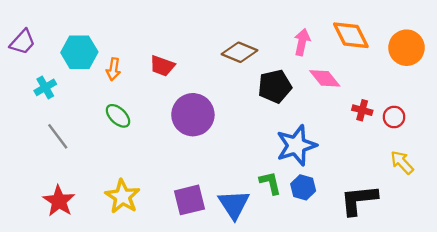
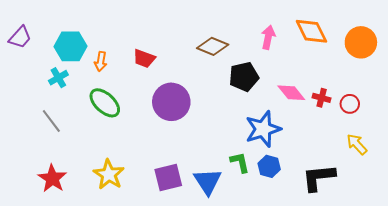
pink diamond: (325, 78) -> (291, 93), moved
cyan cross: (45, 87) -> (58, 78), moved
green ellipse: (118, 116) -> (105, 103), size x1.4

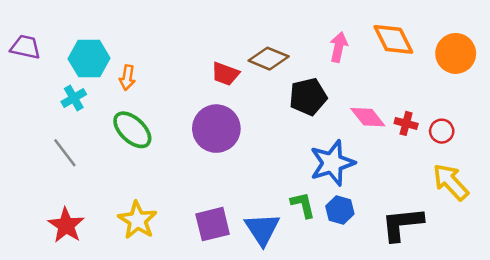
purple trapezoid: (20, 37) -> (25, 47), turned -120
red trapezoid: (144, 58) -> (225, 74), moved
yellow arrow: (357, 144) -> (451, 182), size x1.4

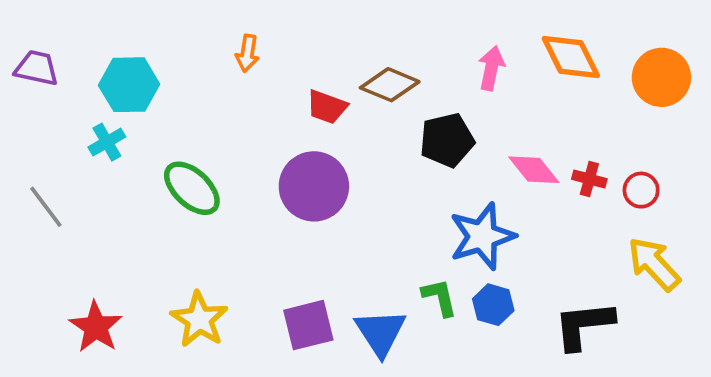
orange arrow: (127, 78) -> (247, 53), moved
gray line: (65, 153) -> (46, 207), moved

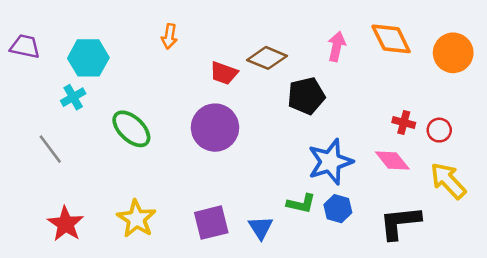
pink diamond: (534, 170) -> (392, 160), moved
gray line: (46, 207) -> (50, 149), moved
green L-shape: (440, 297) -> (301, 204), turned 116
blue triangle: (380, 332) -> (261, 228), size x0.7

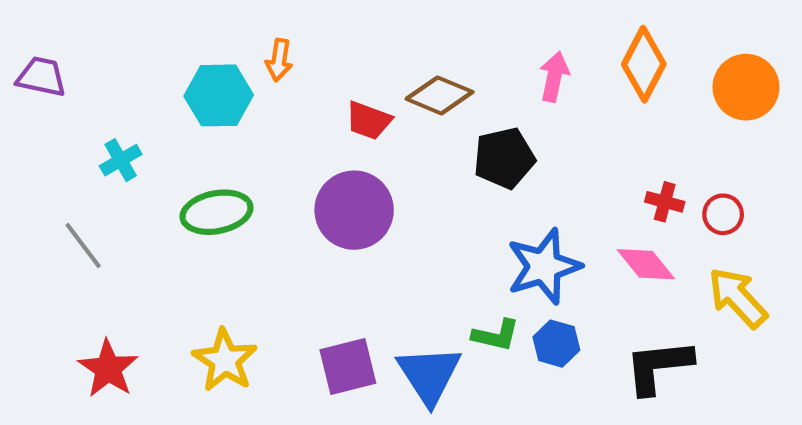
orange diamond: (391, 39) -> (644, 64), turned 54
cyan hexagon: (88, 58) -> (219, 95), moved
green ellipse: (131, 129) -> (217, 212), turned -54
blue triangle: (261, 228) -> (429, 375), size x1.6

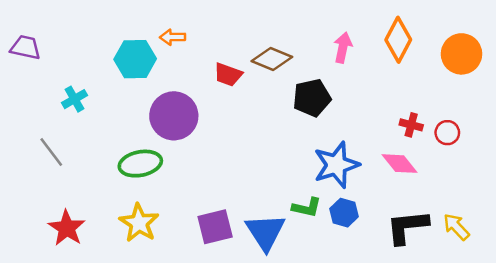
orange arrow: (279, 60) -> (173, 37), turned 80
purple circle: (354, 210) -> (174, 116), moved
green ellipse: (217, 212) -> (140, 164), moved
yellow arrow: (738, 298) -> (456, 227), moved, size x0.7

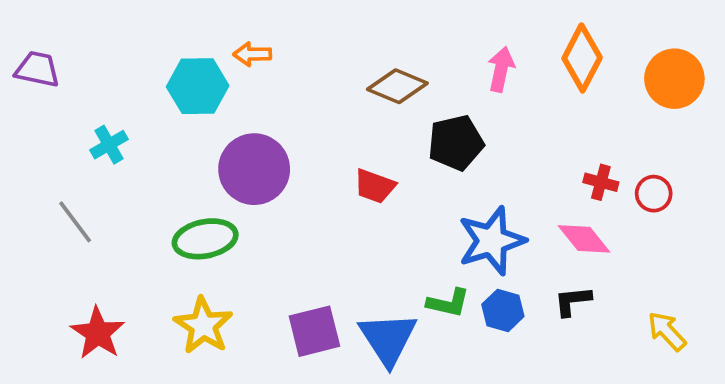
red trapezoid: (228, 75) -> (375, 186), moved
black L-shape: (407, 227) -> (573, 301), moved, size x0.6

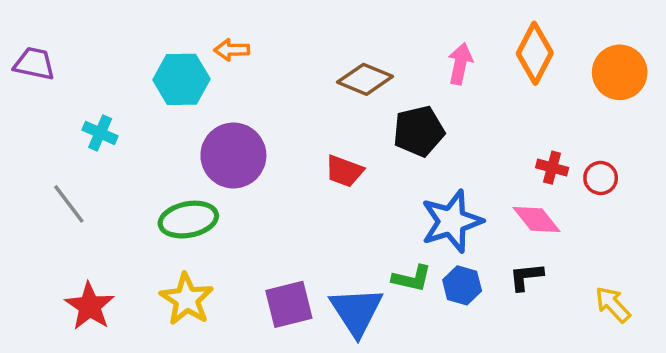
cyan cross: (109, 145) -> (100, 133), turned -36

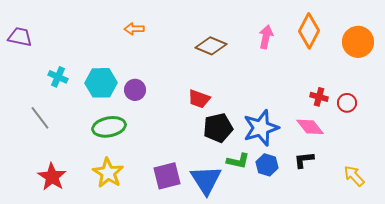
cyan hexagon: (181, 79) -> (101, 83), moved
black pentagon: (419, 131) -> (218, 128), moved
purple circle: (233, 155) -> (135, 90), size x0.6

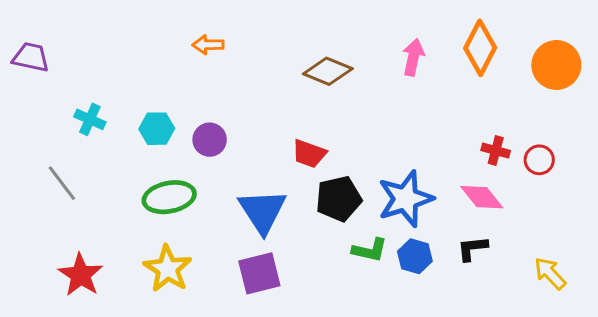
cyan hexagon: (101, 83) -> (157, 129), size x0.7
blue triangle: (206, 180) -> (262, 211), moved

